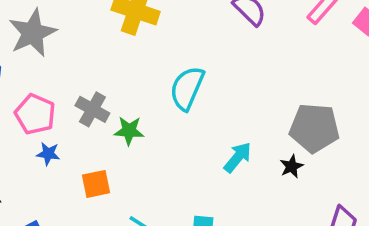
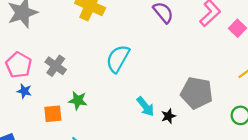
green star: (129, 131) -> (78, 100), moved
cyan arrow: (238, 157) -> (145, 106), turned 96
black star: (292, 166) -> (168, 116), moved

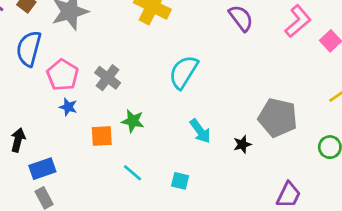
cyan arrow: (145, 106) -> (200, 131), moved

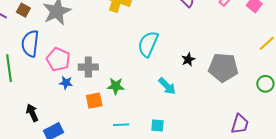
gray cross: (108, 78) -> (88, 67), moved, turned -30
black arrow: (18, 140) -> (32, 113), turned -30
black star: (242, 144) -> (188, 60), moved
cyan line: (132, 173) -> (121, 125), turned -35

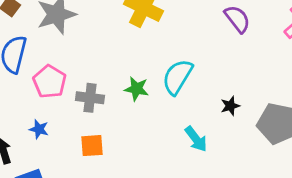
blue star: (66, 83) -> (39, 129), moved
green star: (116, 86) -> (136, 89), moved

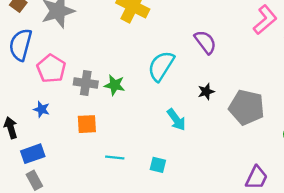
purple semicircle: (237, 19) -> (205, 42), moved
green star: (136, 89) -> (115, 85), moved

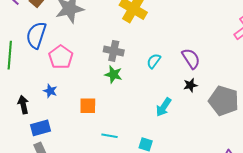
purple semicircle: (205, 42) -> (191, 59), moved
cyan semicircle: (161, 66) -> (154, 61), size x0.6
gray cross: (86, 83) -> (114, 51), moved
cyan arrow: (176, 120) -> (164, 107), turned 66

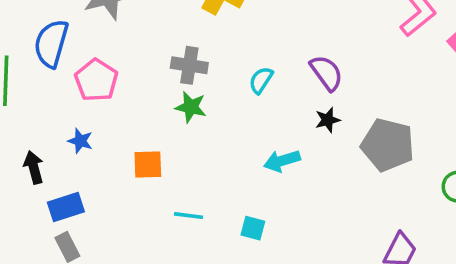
cyan arrow: (164, 107) -> (282, 161), turned 42

